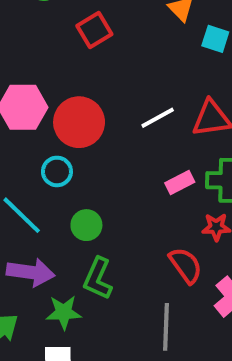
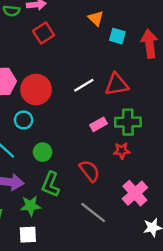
red semicircle: (186, 265) -> (90, 171), moved
gray line: (166, 327) -> (93, 212), turned -52

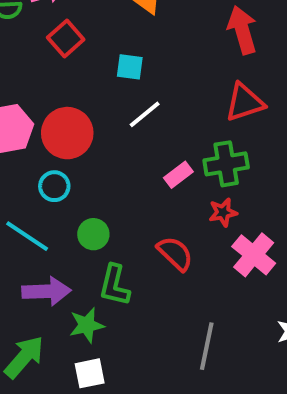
cyan square: (117, 36) -> (130, 67), moved
red triangle: (117, 85) -> (245, 102), moved
pink cross: (135, 193) -> (254, 255), moved
gray line: (93, 212) -> (207, 346), moved, turned 72

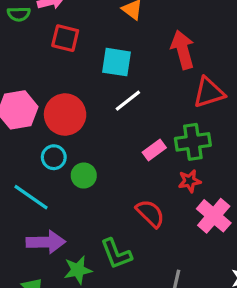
red arrow: (242, 30) -> (183, 50), moved
red square: (66, 39) -> (65, 38), turned -36
cyan square: (130, 67) -> (117, 62), size x1.4
green circle: (93, 234) -> (84, 176), moved
green L-shape: (115, 285) -> (116, 254), moved, turned -36

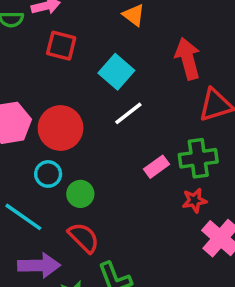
cyan square: (117, 62) -> (116, 72), turned 32
red semicircle: (150, 213) -> (84, 238), moved

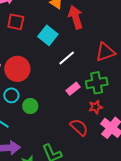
red arrow: (188, 59) -> (76, 17), moved
white line: (128, 113) -> (67, 58), moved
red semicircle: (84, 238) -> (79, 127), moved

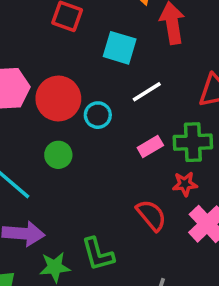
cyan square: (48, 35) -> (120, 48), turned -30
cyan circle: (11, 95) -> (98, 115), moved
green circle: (30, 106) -> (58, 155), moved

